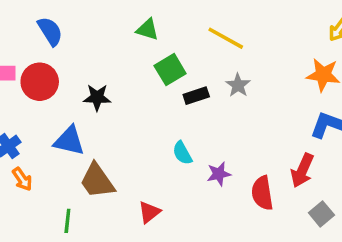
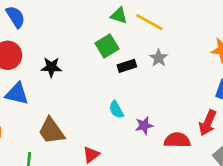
green triangle: (148, 30) -> (119, 16), moved
blue triangle: (69, 141) -> (17, 94), moved
red semicircle: (262, 193) -> (177, 140), turned 100

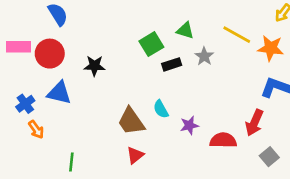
green triangle: (119, 16) -> (185, 31), moved
yellow line: (149, 22) -> (237, 35), moved
brown trapezoid: (51, 131) -> (131, 121), moved

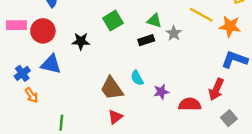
green triangle: (185, 31) -> (154, 21), moved
green square: (151, 44) -> (113, 21), moved

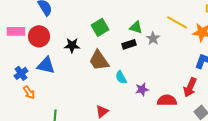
brown trapezoid: (112, 88) -> (99, 60), moved

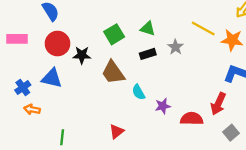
green triangle: (136, 27) -> (148, 28), moved
red circle: (39, 36) -> (57, 44), moved
orange arrow: (29, 92) -> (32, 109), turned 136

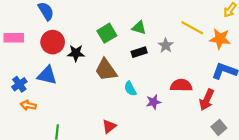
red semicircle: (192, 119) -> (181, 85), moved

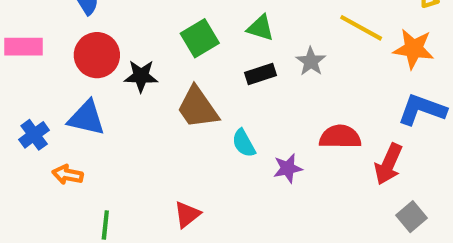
orange arrow: (28, 105) -> (68, 175), moved
red triangle: (109, 126) -> (187, 214), moved

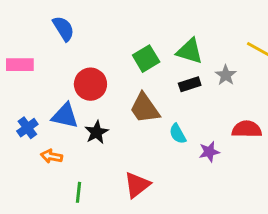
green triangle: (260, 28) -> (190, 51), size x1.4
red circle: (97, 55) -> (90, 84), moved
black star: (141, 76) -> (96, 132), moved, turned -30
red triangle: (187, 214) -> (137, 185), size x1.4

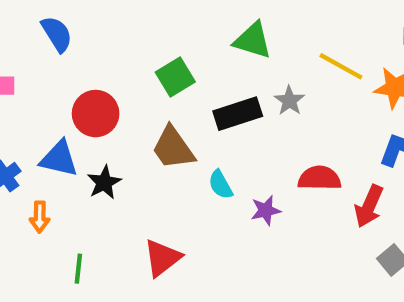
green triangle: (190, 51) -> (253, 40), moved
black rectangle: (190, 84) -> (238, 114), size x1.5
orange arrow: (51, 156) -> (40, 217), turned -100

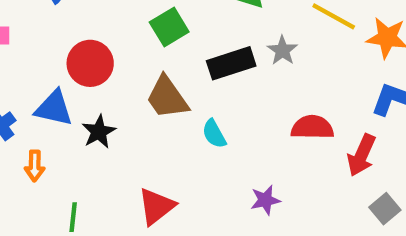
purple star: (266, 210) -> (265, 200), moved

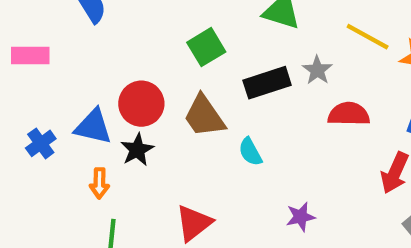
red circle: (90, 63) -> (141, 104), moved
red semicircle: (312, 127) -> (349, 114), moved
orange arrow: (35, 166) -> (99, 183), moved

